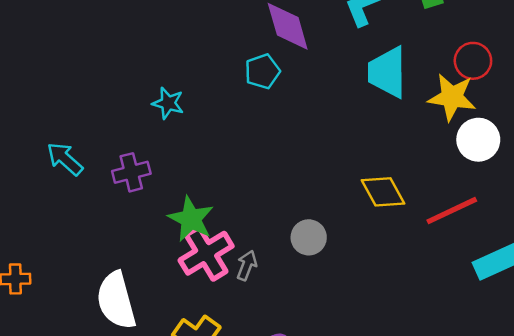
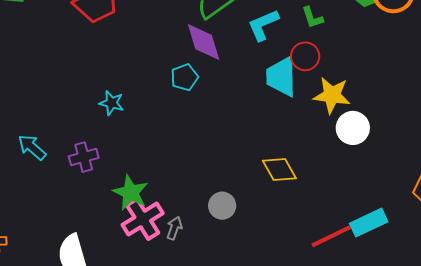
red circle: (473, 61) -> (305, 56), moved
red line: (452, 211) -> (331, 236), moved

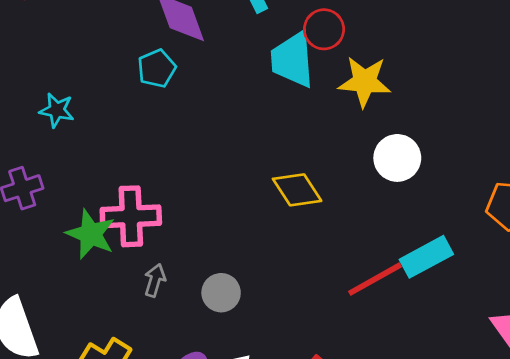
white circle: (353, 128) -> (397, 158), moved
gray circle: (222, 206) -> (221, 293), moved
pink cross: (143, 219) -> (131, 216), moved, turned 33

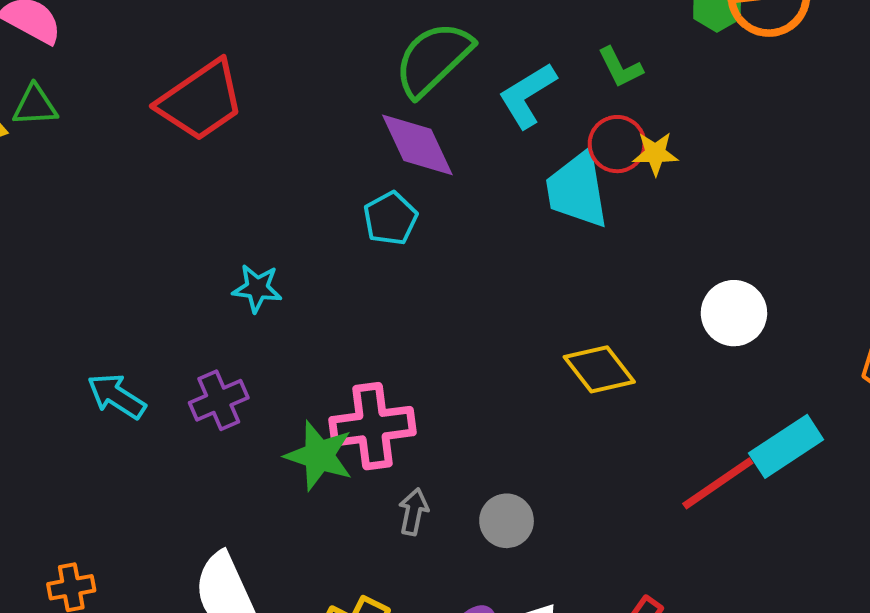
yellow star: (365, 82) -> (655, 153), moved, size x0.6

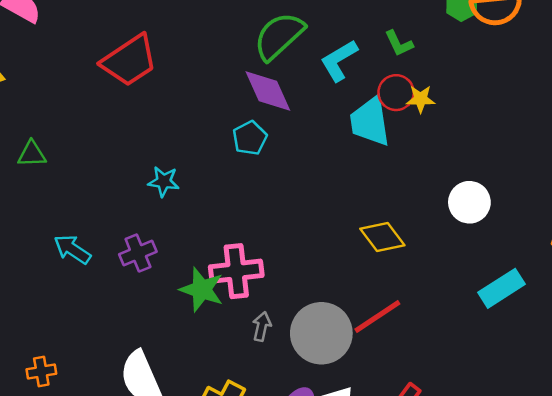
green triangle: (35, 106) -> (32, 154), moved
red line: (718, 483) -> (377, 317), moved
gray circle: (507, 521) -> (321, 333), size x1.8

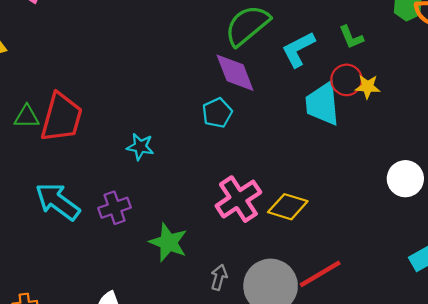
red trapezoid: (129, 61) -> (62, 117), moved, turned -44
yellow diamond: (382, 237) -> (288, 207), moved, turned -39
cyan arrow: (72, 249) -> (58, 201), size x1.4
pink cross: (236, 271) -> (238, 199), moved, turned -30

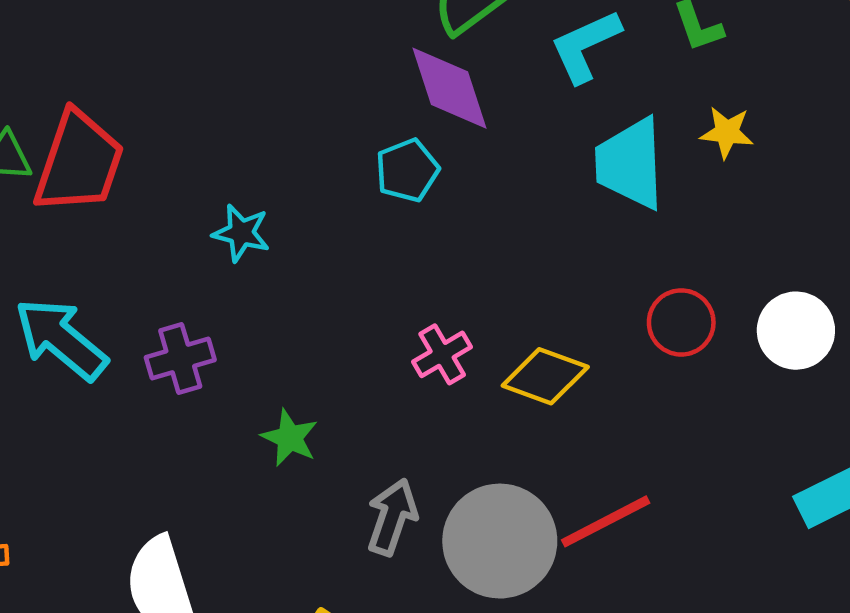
red circle: (347, 80) -> (681, 322), moved
pink cross: (238, 199) -> (442, 354), size x0.6
green star: (168, 242) -> (290, 438), size x0.7
gray arrow: (219, 277) -> (392, 517), size x1.4

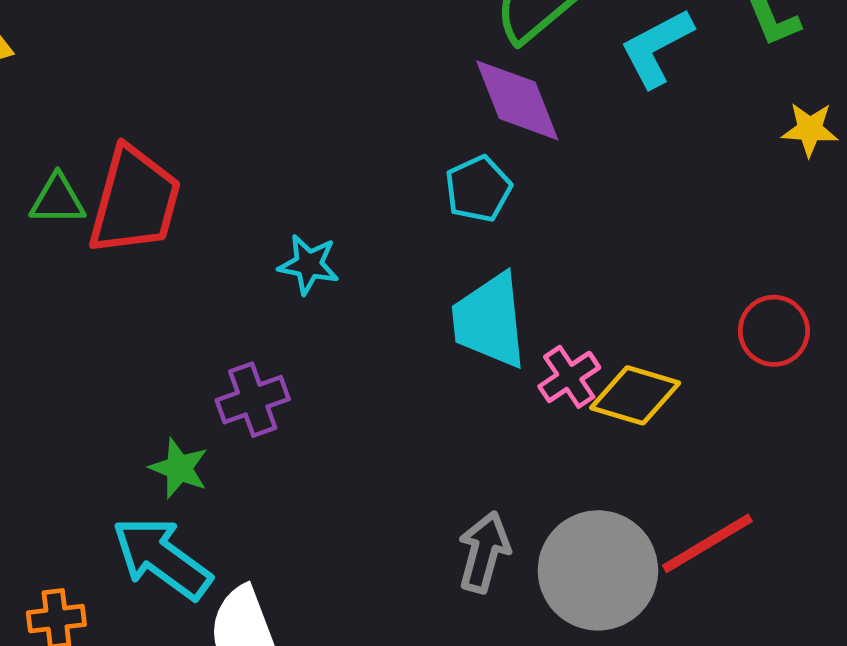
cyan trapezoid: (630, 163) -> (489, 321), moved
cyan arrow: (61, 339) -> (162, 558), moved
pink cross: (442, 354) -> (569, 377), moved
green star: (290, 438) -> (179, 468), moved

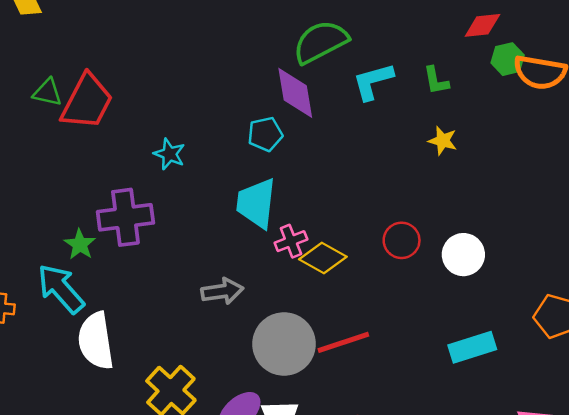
purple cross: (253, 400) -> (125, 217), size x1.5
gray arrow: (484, 552) -> (222, 291), moved, turned 54

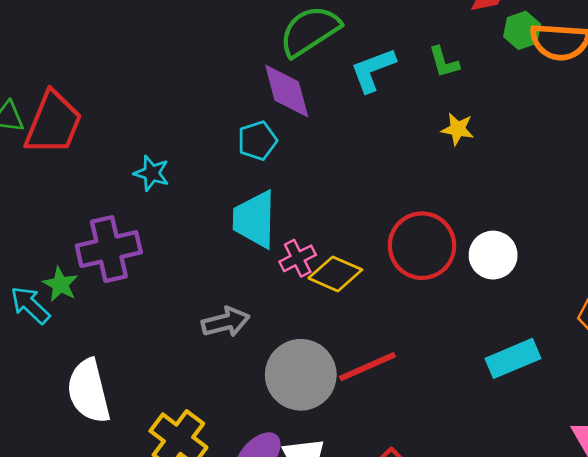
red circle: (402, 240) -> (422, 246), size x1.6
cyan arrow: (61, 289) -> (30, 305), moved, size x0.7

